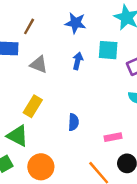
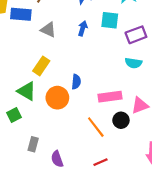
pink rectangle: (113, 137) -> (110, 97), size x1.5
orange circle: (41, 167) -> (57, 98), moved

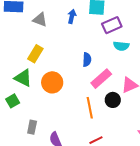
purple rectangle: (136, 35) -> (112, 25), moved
blue semicircle: (76, 82) -> (87, 60), moved
pink rectangle: (110, 97) -> (101, 79), turned -30
orange line: (96, 127) -> (90, 108), turned 30

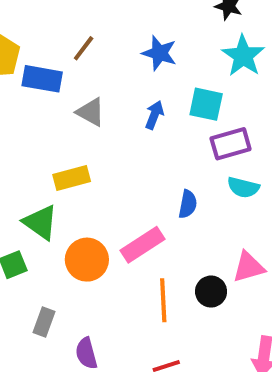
yellow rectangle: (35, 54) -> (72, 178), turned 36
blue semicircle: (87, 60) -> (188, 204), moved
pink rectangle: (101, 79) -> (142, 245), moved
orange circle: (52, 82) -> (87, 260), moved

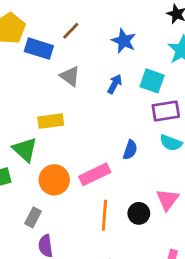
pink triangle: (249, 267) -> (167, 199), turned -45
gray rectangle: (44, 322) -> (33, 217), moved

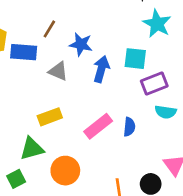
blue star: (124, 41) -> (81, 44), moved
blue arrow: (115, 84) -> (101, 69), size x1.4
green triangle: (25, 150) -> (32, 149), turned -45
pink rectangle: (95, 174) -> (98, 126), moved

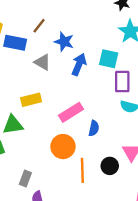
purple rectangle: (154, 83) -> (122, 82), turned -75
blue semicircle: (129, 127) -> (94, 128), moved
orange circle: (65, 171) -> (63, 147), moved

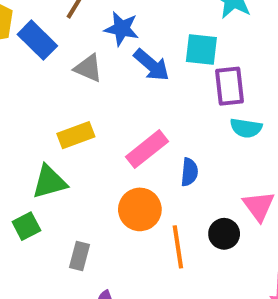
blue rectangle: (15, 43) -> (37, 40), turned 40
blue arrow: (79, 64) -> (152, 65), turned 115
gray rectangle: (25, 178) -> (80, 256), moved

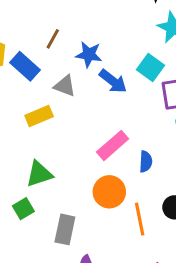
cyan square: (201, 49) -> (151, 68), turned 32
yellow rectangle: (76, 135) -> (39, 116), moved
gray rectangle: (80, 256) -> (65, 229), size x1.4

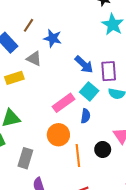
cyan square: (151, 68) -> (89, 91), moved
blue arrow: (113, 81) -> (84, 64), moved

